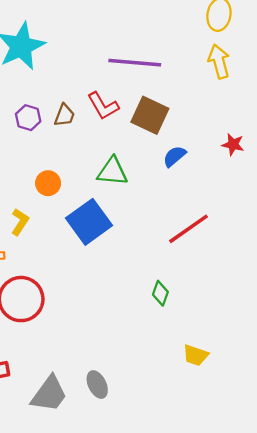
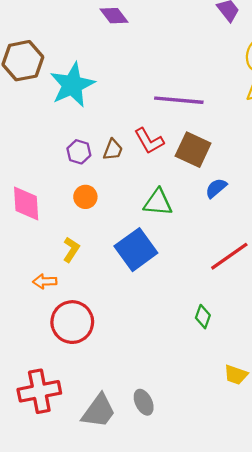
orange circle: (48, 183) -> (85, 197), moved

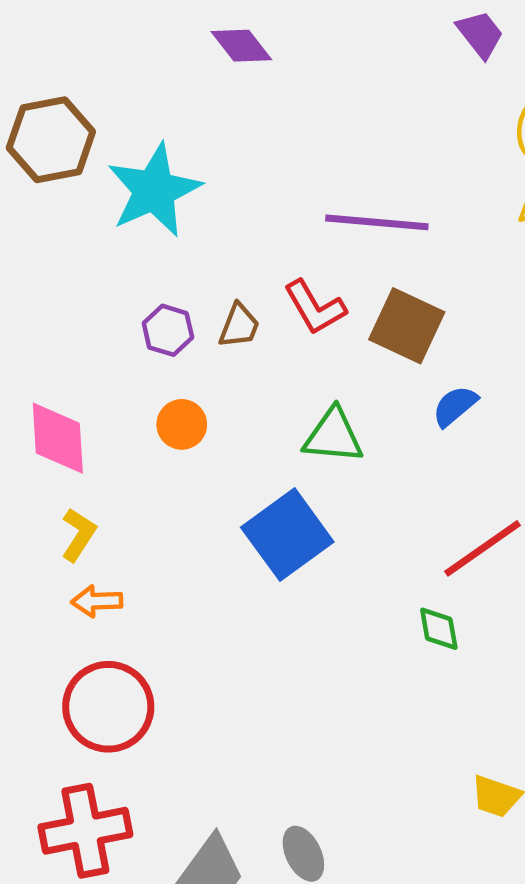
yellow L-shape: (71, 250) -> (78, 535), moved
green diamond: (203, 317) -> (439, 629), moved, turned -30
red circle: (72, 322) -> (108, 707), moved

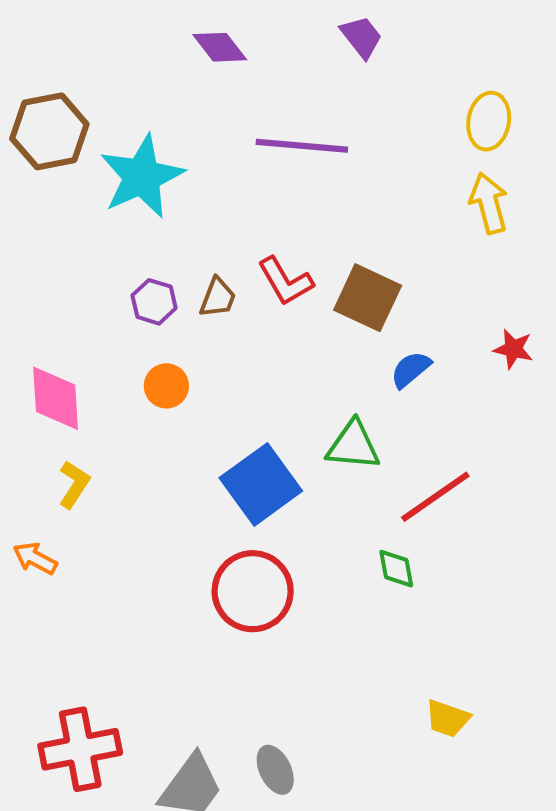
purple trapezoid: (480, 34) -> (361, 37), moved
purple line: (377, 222) -> (302, 146), moved
green triangle: (333, 436) -> (353, 445), moved
orange arrow: (97, 601) -> (35, 558), moved, turned 30
red circle: (108, 707) -> (253, 591), moved

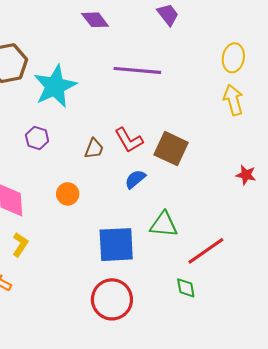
purple hexagon: (154, 302) -> (37, 138), moved
blue semicircle: (411, 369) -> (135, 179), moved
blue square: (261, 484) -> (116, 245), turned 33

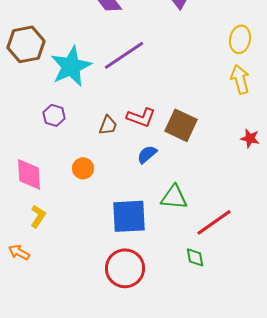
purple line: (137, 70) -> (124, 55), moved, turned -39
red L-shape: (129, 140) -> (141, 117), turned -40
red star: (246, 175) -> (250, 138), moved

